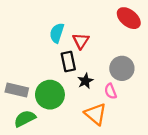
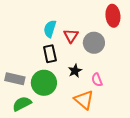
red ellipse: (129, 18) -> (113, 16), turned 45
black rectangle: (68, 62) -> (50, 54), moved
gray circle: (122, 68) -> (94, 43), moved

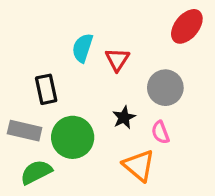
red ellipse: (113, 16) -> (187, 26), turned 45
gray circle: (94, 43) -> (165, 88), moved
black rectangle: (50, 54) -> (46, 89), moved

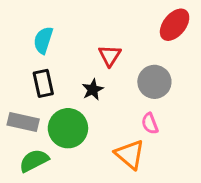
cyan semicircle: (83, 48) -> (43, 40), moved
black star: (124, 117) -> (93, 90), moved

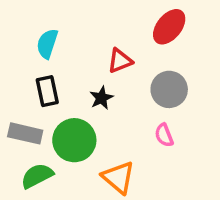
red ellipse: (175, 25) -> (169, 27), moved
red triangle: (110, 56) -> (120, 61), turned 35
orange triangle: (130, 154) -> (118, 177), moved

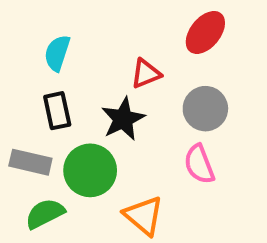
black star: (101, 98) -> (123, 119), size x1.5
pink semicircle: (164, 135) -> (199, 164), size x1.4

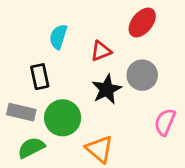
cyan semicircle: (57, 53) -> (58, 37), moved
black star: (123, 119) -> (107, 89), moved
pink semicircle: (199, 164) -> (165, 122), moved, turned 44

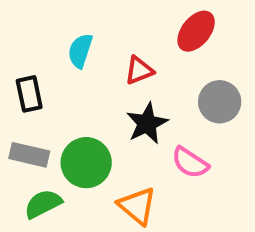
gray circle: (142, 75) -> (220, 102), moved
black rectangle: (40, 77) -> (29, 94), moved
pink semicircle: (165, 122) -> (190, 163), moved, turned -80

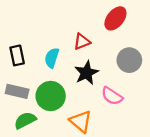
cyan semicircle: (80, 51) -> (52, 58), moved

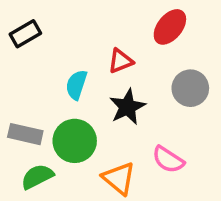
black rectangle: (17, 55) -> (25, 34), moved, turned 72
pink semicircle: (112, 96) -> (168, 160), moved

